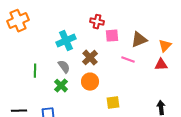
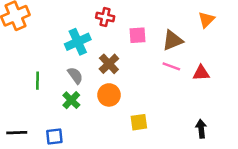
red cross: (97, 22) -> (105, 17), moved
orange triangle: (165, 46) -> (206, 20), moved
pink line: (128, 60) -> (171, 66), moved

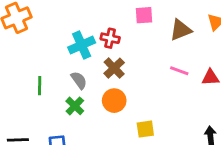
red cross: (105, 17) -> (110, 38), moved
pink square: (138, 35) -> (144, 15), moved
brown triangle: (173, 40) -> (181, 30), moved

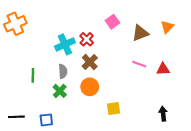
pink square: (144, 15) -> (112, 22), turned -32
red cross: (110, 38) -> (87, 39), turned 32
gray semicircle: (79, 80) -> (63, 71), turned 32

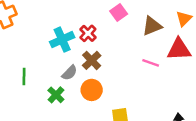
red triangle: (163, 69) -> (179, 49), moved, size x1.5
gray semicircle: (63, 71) -> (69, 73), moved, turned 48

